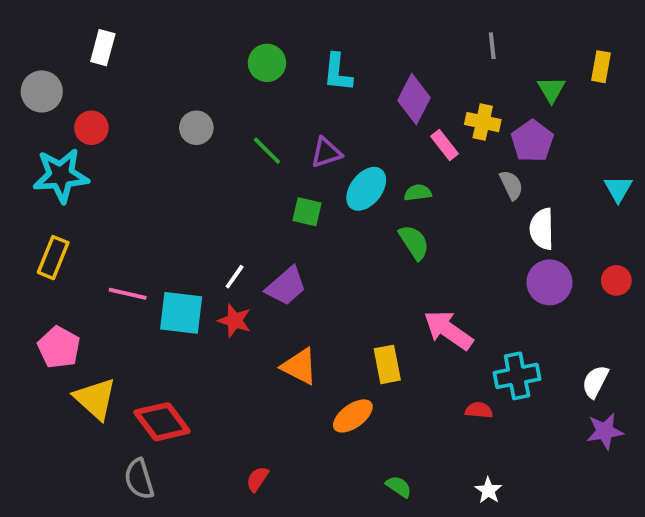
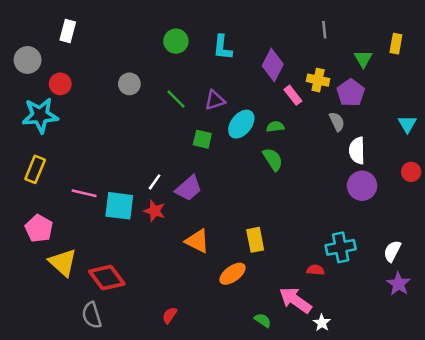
red circle: (616, 280) -> (411, 172), moved
pink arrow: (448, 330) -> (295, 300), moved
purple star: (605, 431) -> (398, 284), turned -30

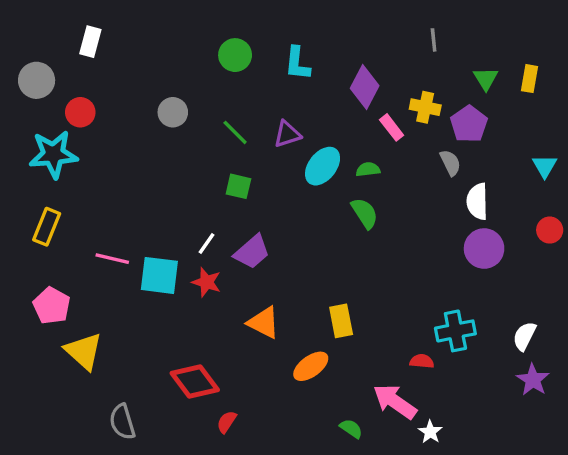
yellow rectangle: (396, 44) -> (529, 79), moved
green square: (202, 139) -> (238, 186), moved
red diamond: (107, 278) -> (195, 381), moved

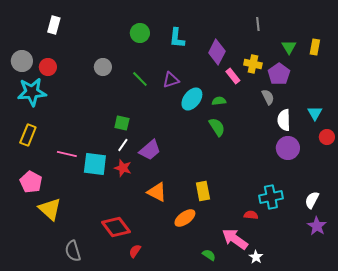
gray circle: (37, 80) -> (22, 61), moved
cyan triangle: (545, 166) -> (315, 113), moved
green square: (238, 186) -> (122, 123), moved

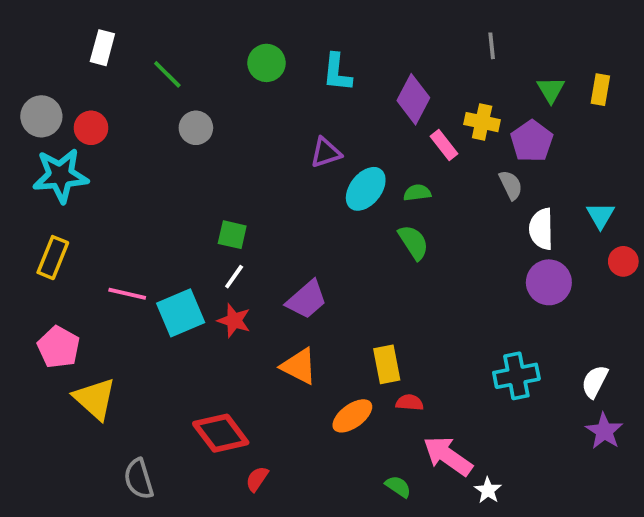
green line: (140, 79) -> (167, 74), moved
purple trapezoid: (150, 150) -> (307, 300), moved
cyan square: (95, 164) -> (181, 313), turned -30
red semicircle: (251, 215) -> (410, 403), moved

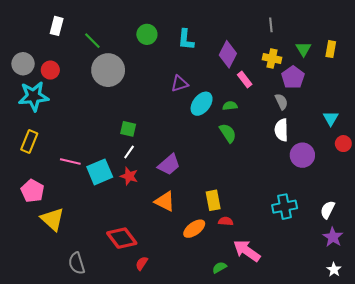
yellow cross: (482, 122) -> (272, 59), moved
gray circle: (196, 128) -> (108, 70), size x1.8
white semicircle: (541, 229) -> (281, 130), moved
green semicircle: (398, 486) -> (219, 268), turned -64
white star: (488, 490) -> (334, 270), moved

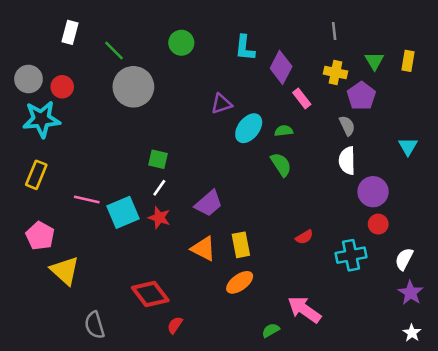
cyan L-shape: (186, 40) -> (245, 48), moved
red circle: (343, 144) -> (378, 224), moved
yellow rectangle: (213, 200) -> (241, 245), moved
red semicircle: (226, 221) -> (304, 237), moved, turned 144

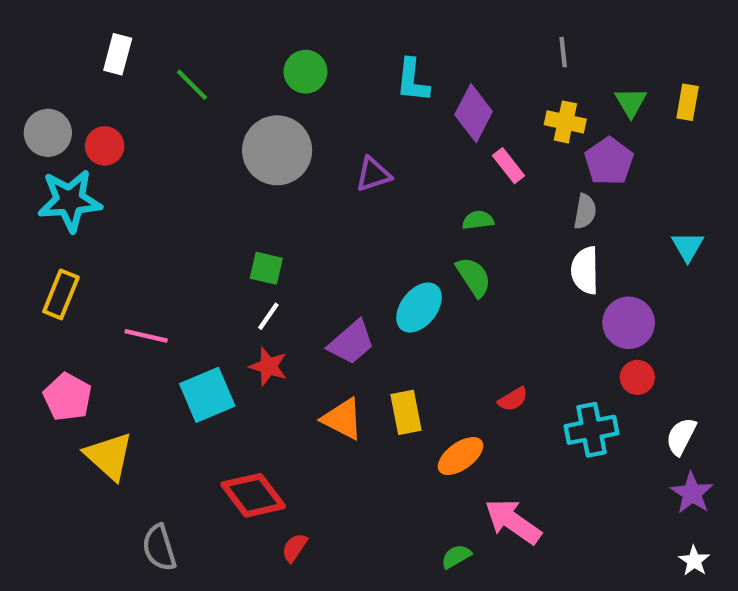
gray circle: (133, 87) -> (277, 150), moved
gray semicircle: (347, 126) -> (585, 211), turned 36
cyan ellipse: (249, 128) -> (419, 308), moved
cyan square: (123, 212) -> (207, 395), moved
orange ellipse: (240, 282) -> (461, 456), moved

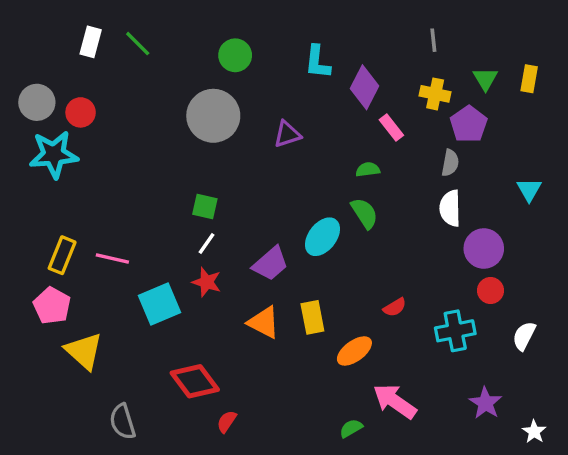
green line: (192, 85) -> (138, 44), moved
yellow rectangle: (61, 294) -> (62, 255), moved
purple star: (692, 493) -> (485, 403), moved

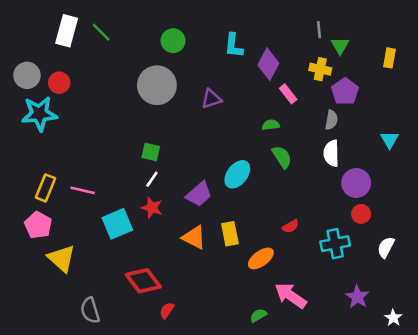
white rectangle: (91, 42) -> (67, 31), size x1.4
green triangle: (485, 79) -> (340, 46), moved
green semicircle: (364, 213) -> (282, 157), moved

